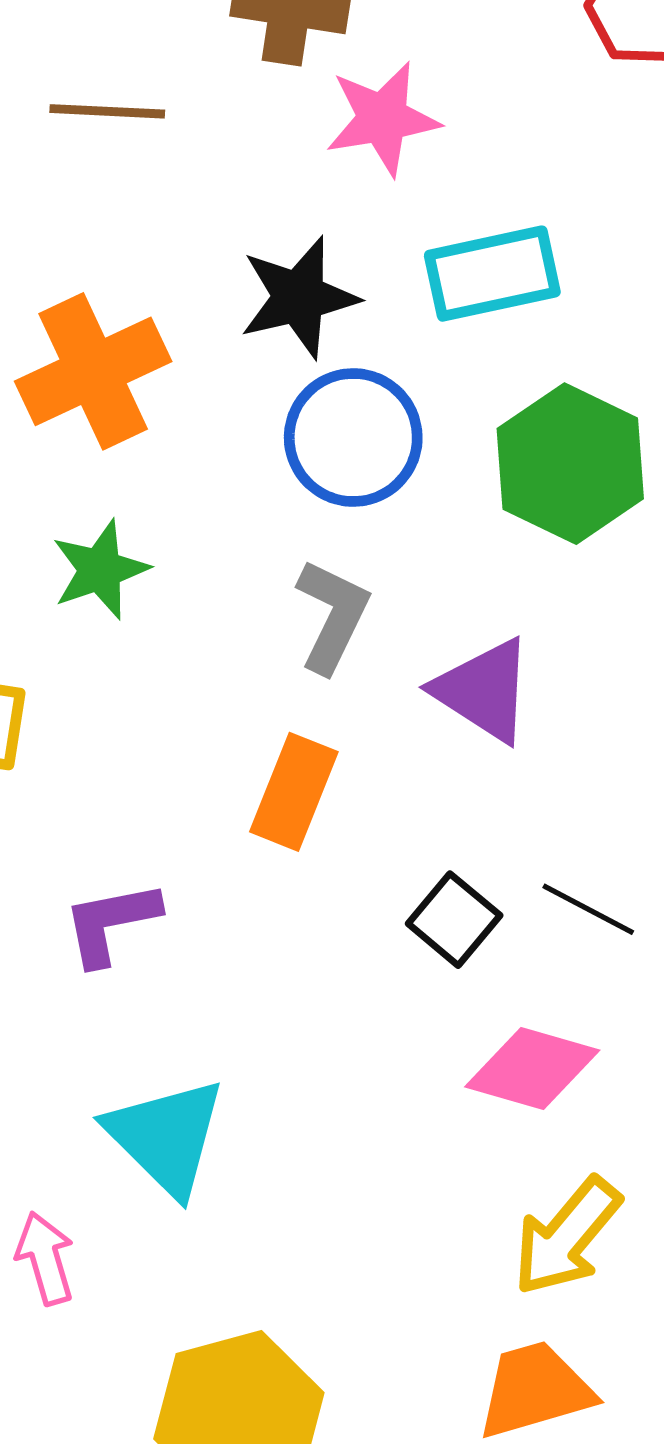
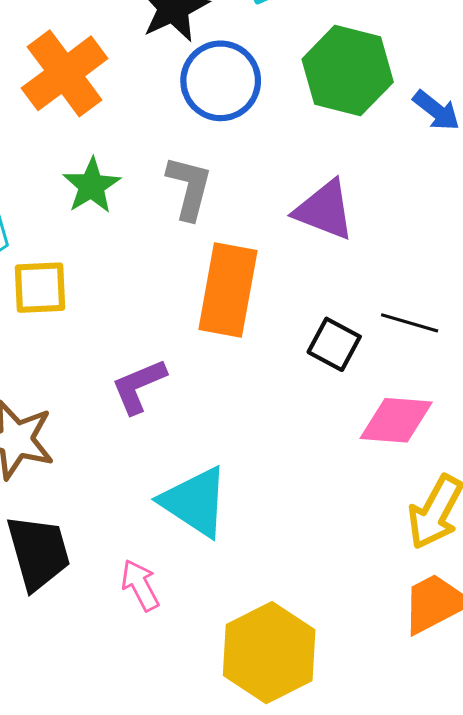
gray L-shape: (332, 616) -> (189, 188), moved
orange rectangle: (294, 792) -> (228, 290), size x1.4

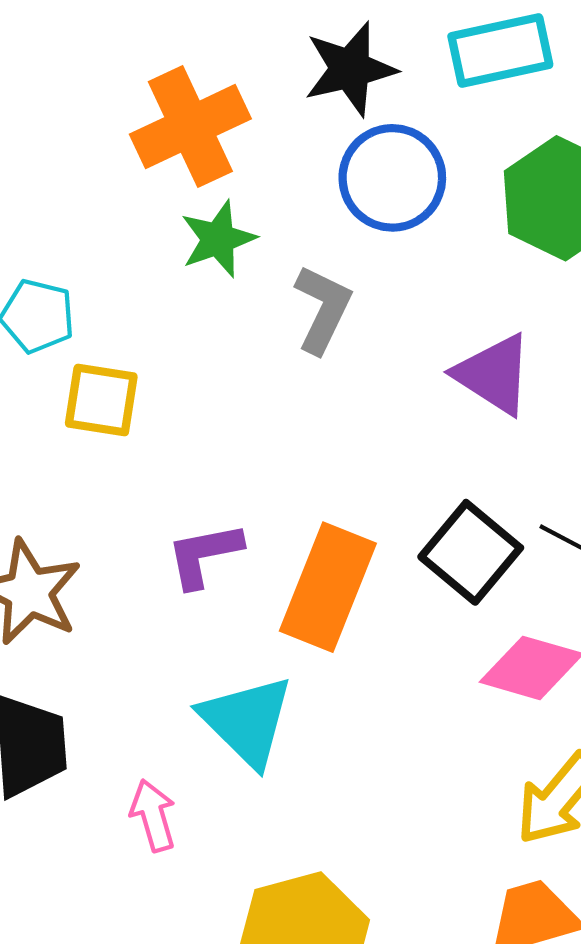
green star: (92, 186) -> (218, 239), moved
orange rectangle: (228, 290) -> (328, 587), moved
black square: (334, 344) -> (471, 552), size x1.4

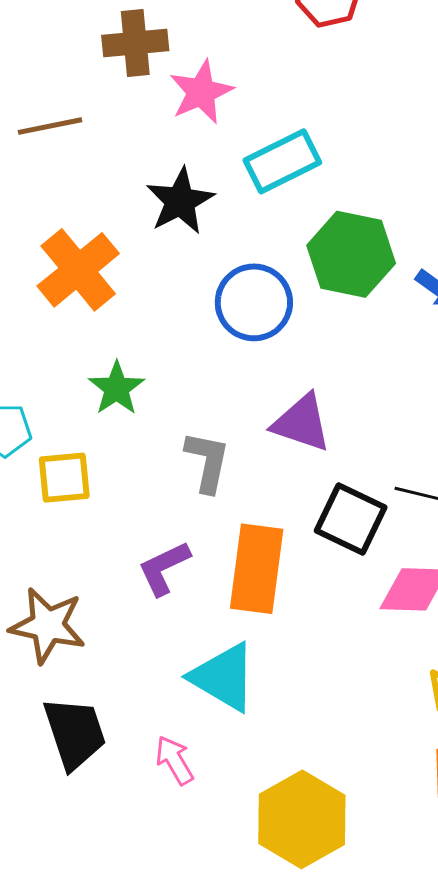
blue circle: (392, 178) -> (254, 302), moved
green star: (218, 239) -> (117, 388), moved
gray L-shape: (323, 309) -> (207, 462), moved
purple triangle: (494, 374) -> (302, 423), moved

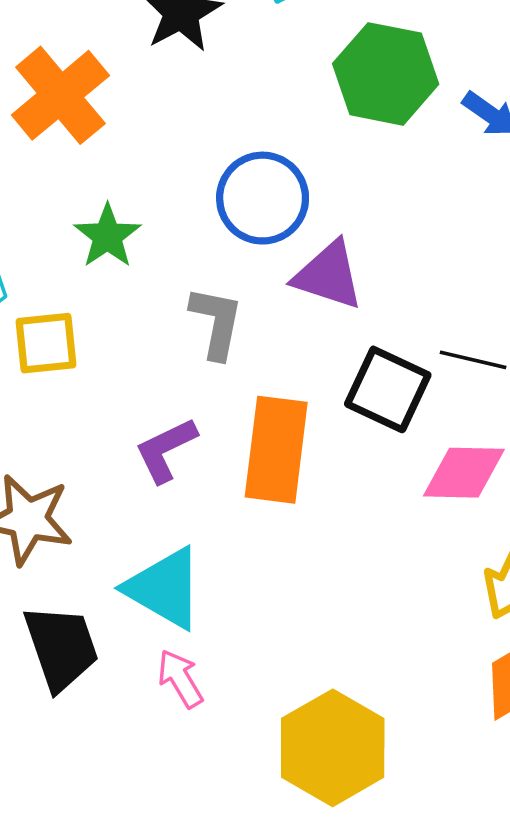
blue circle: (254, 302) -> (263, 198), moved
cyan triangle: (223, 677) -> (164, 588), moved

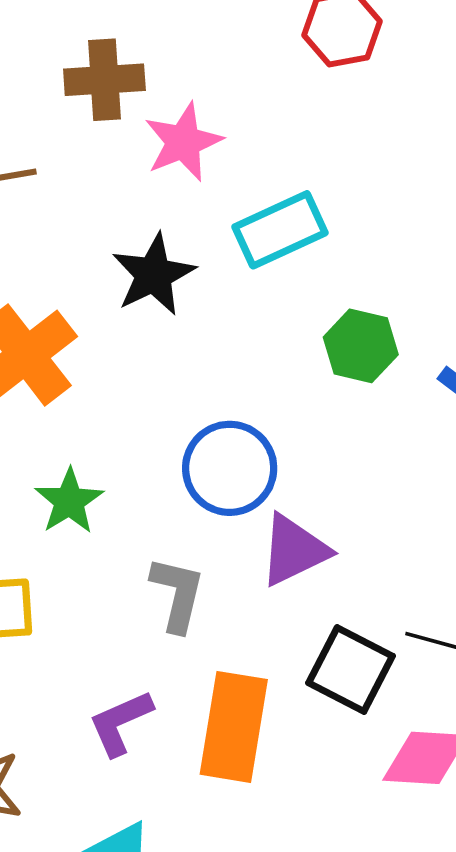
green hexagon: (386, 74) -> (361, 346), size x0.7
purple triangle: (328, 275) -> (294, 550), turned -46

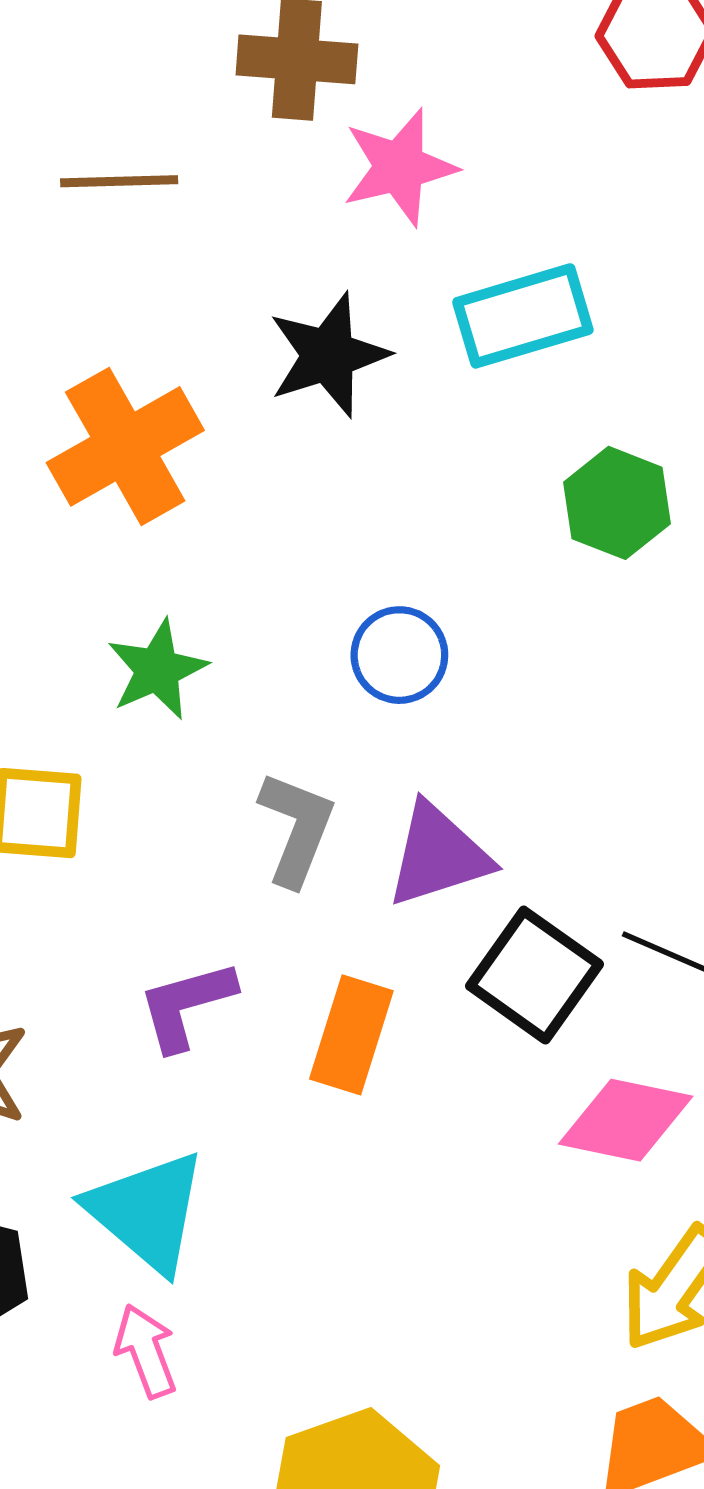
blue circle: (230, 468) -> (399, 655), size x0.7
purple triangle: (294, 550) -> (438, 855), moved
orange rectangle: (234, 727) -> (351, 1035), size x0.7

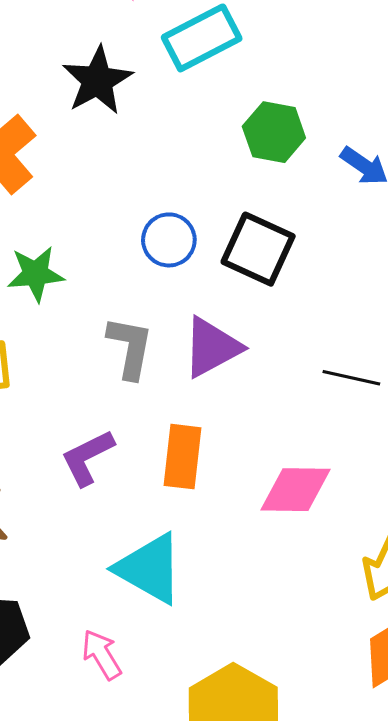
green star: (157, 670) -> (36, 274), turned 30
black square: (535, 975) -> (258, 249), moved
pink diamond: (626, 1120) -> (295, 490), moved
cyan triangle: (147, 1211) -> (149, 569), moved

